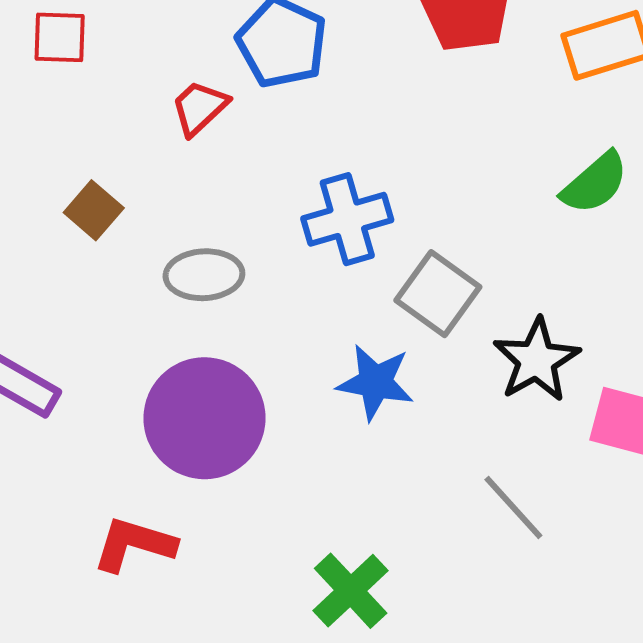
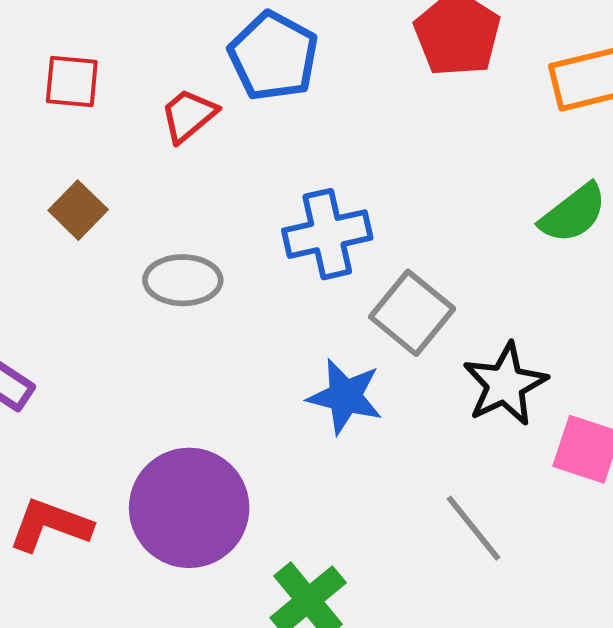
red square: (60, 37) -> (72, 81), moved
purple circle: (204, 418) -> (189, 508), moved
red L-shape: (134, 544) -> (50, 525), moved

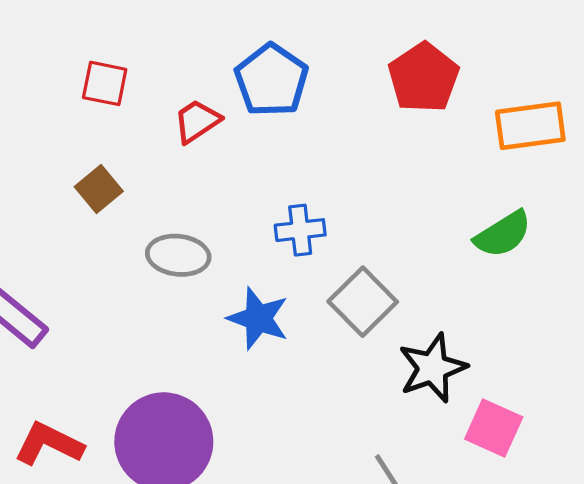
blue cross: (327, 234) -> (300, 230), size x0.7
blue star: (345, 396) -> (258, 318), moved

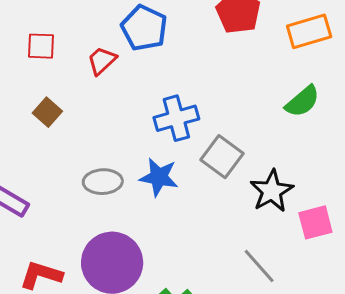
blue cross: (300, 230) -> (176, 118), size x1.4
gray ellipse: (178, 255) -> (103, 182), moved
pink square: (494, 428) -> (315, 222), turned -30

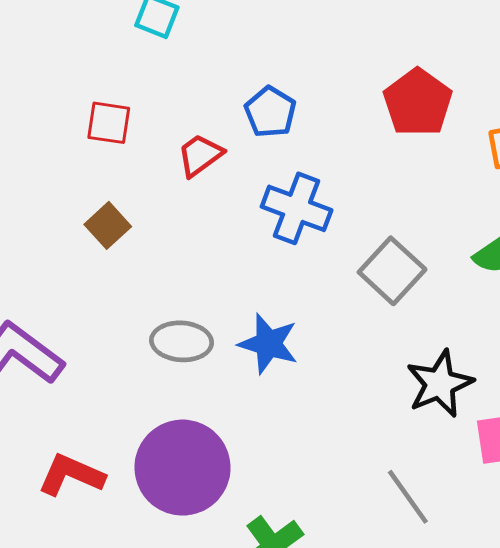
blue pentagon: (144, 28) -> (270, 112), size x0.7
blue cross: (176, 118) -> (297, 208), moved, turned 30
gray square: (222, 157) -> (392, 271), moved

